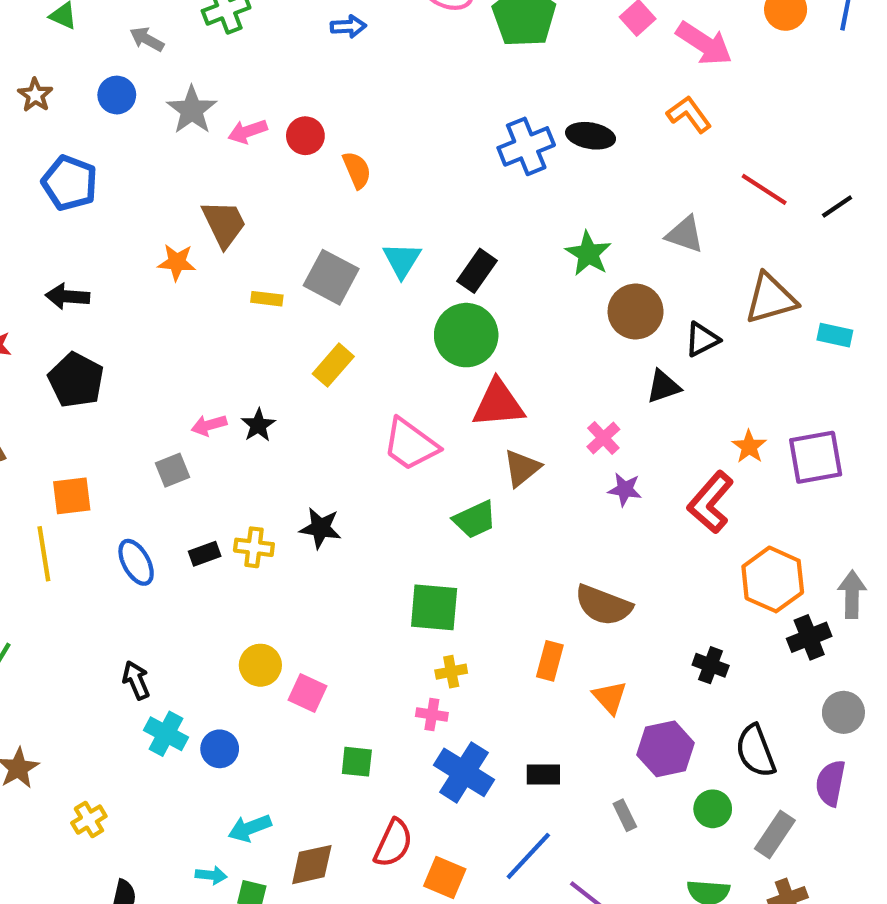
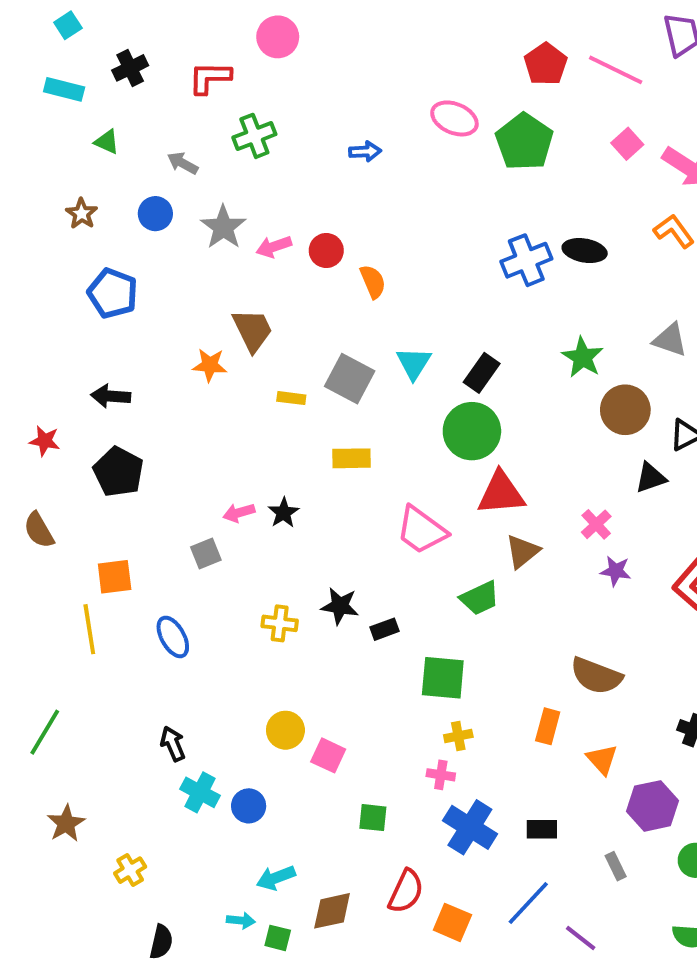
yellow rectangle: (333, 365) -> (352, 458), turned 48
black rectangle: (205, 554) -> (385, 629), moved

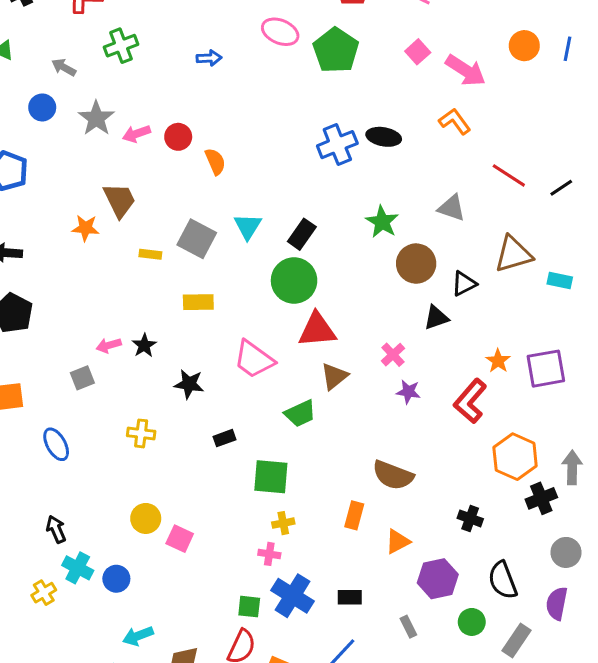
black star: (340, 606) -> (189, 384), moved
orange triangle: (602, 759) -> (398, 542), turned 44
green square: (373, 818) -> (249, 607), moved
yellow cross: (130, 870) -> (44, 593), moved

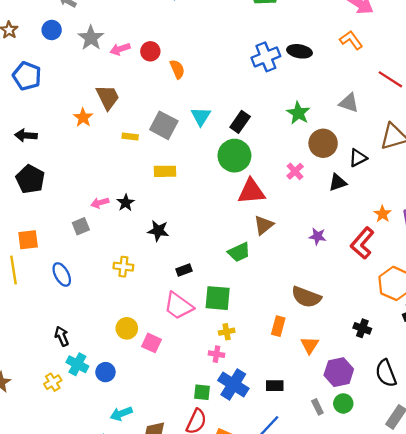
orange star: (85, 228) -> (83, 117), turned 30
pink cross: (393, 355) -> (295, 171), moved
pink trapezoid: (254, 359) -> (178, 306), moved
orange triangle: (398, 542) -> (310, 345), turned -30
green circle: (472, 622) -> (343, 403), moved

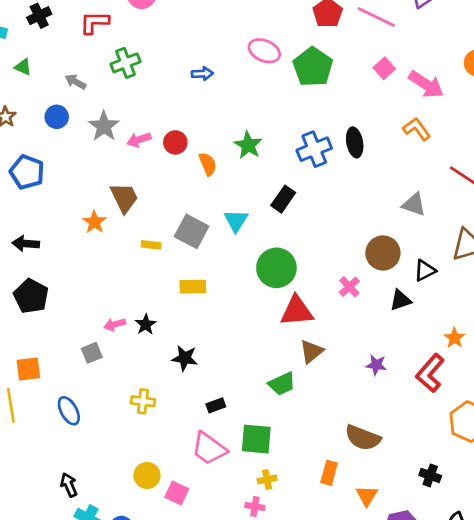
black ellipse: (300, 51) -> (355, 142), turned 70
green star: (298, 113) -> (248, 145), moved
black rectangle: (240, 122) -> (283, 199), moved

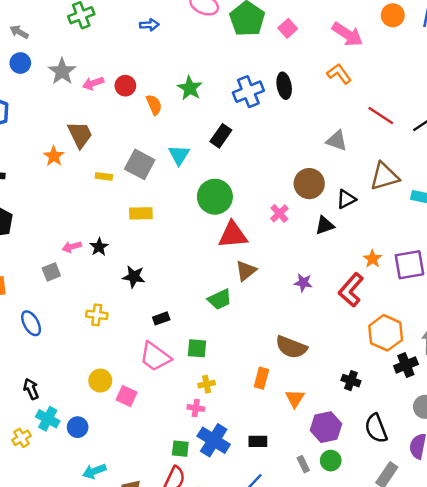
pink square: (384, 68) -> (288, 28), moved
gray arrow: (76, 82) -> (19, 32), moved
green square: (256, 439) -> (197, 348), size x0.7

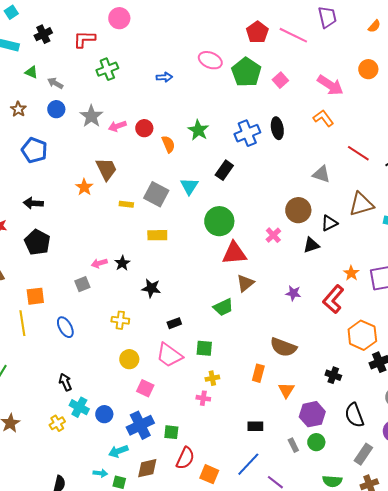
yellow circle: (100, 381) -> (129, 359), moved
blue cross: (214, 440) -> (140, 425), moved, turned 32
green square: (180, 449) -> (171, 432), moved

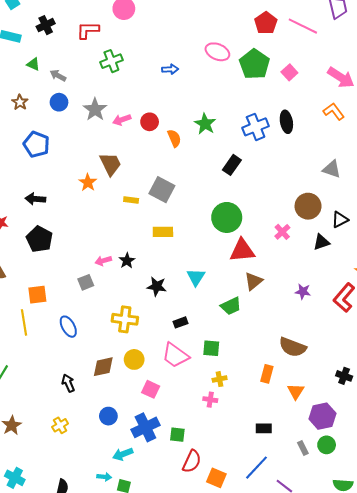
cyan triangle: (189, 186) -> (196, 277), moved
yellow cross: (120, 320) -> (125, 319), size x1.4
cyan cross: (79, 407) -> (15, 478), moved
brown diamond: (147, 468) -> (103, 367), moved

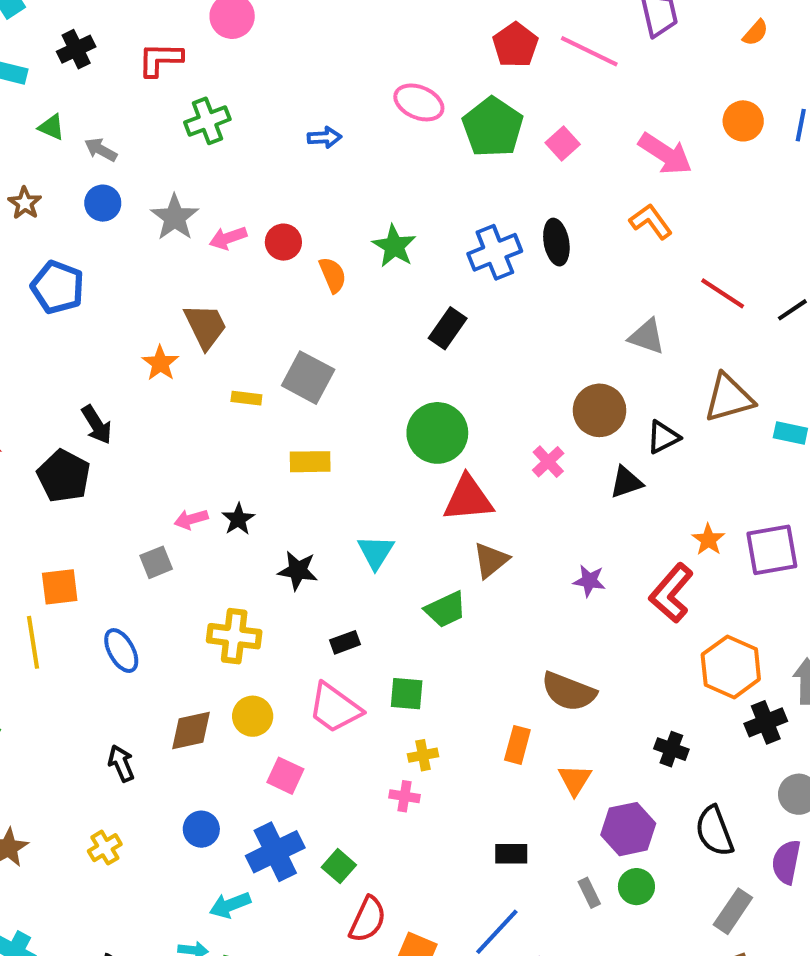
black arrow: (35, 199) -> (97, 425), moved, turned -126
green square: (177, 435) -> (339, 866), turned 35

